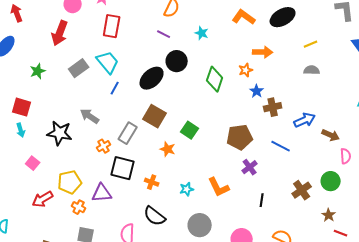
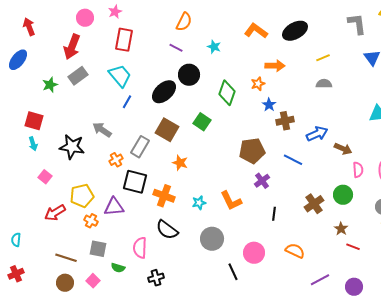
gray rectangle: (79, 68) -> (78, 76), moved
green square: (190, 130) -> (202, 122), moved
orange cross: (152, 182) -> (164, 196), size x1.5

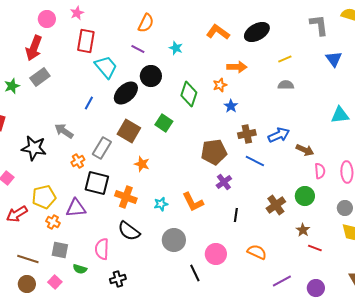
cyan trapezoid: (120, 76) -> (106, 67), moved
brown cross: (285, 121) -> (247, 134), moved

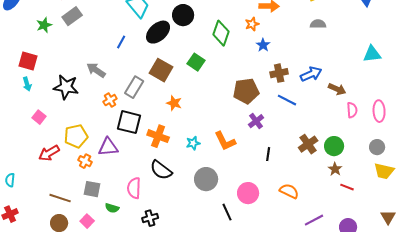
green circle: (305, 196) -> (334, 146), moved

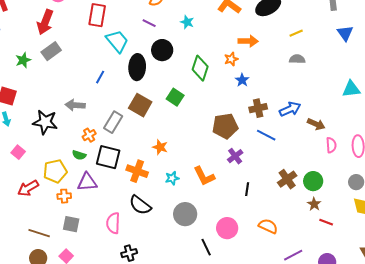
black ellipse: (158, 32) -> (137, 67), turned -45
gray arrow: (96, 70) -> (75, 105), turned -30
orange star: (174, 103) -> (160, 147), moved
orange cross: (85, 161) -> (64, 196), turned -32
green semicircle: (112, 208) -> (79, 155), moved

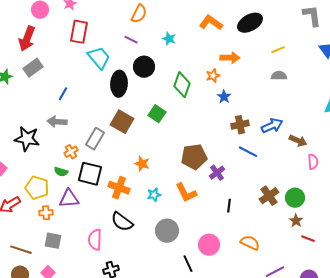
blue line: (100, 77) -> (63, 94), moved
brown pentagon: (225, 126) -> (194, 157), moved
yellow pentagon: (55, 171) -> (37, 188), turned 30

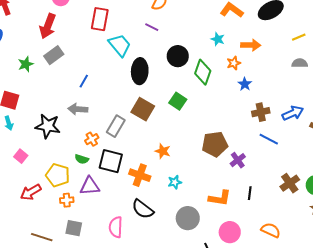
cyan star: (169, 39) -> (218, 39), moved
black circle: (144, 67) -> (178, 56), moved
orange L-shape: (186, 193) -> (220, 198), moved, turned -55

